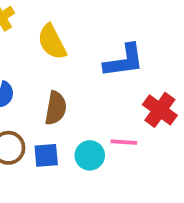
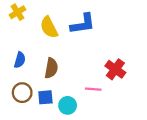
blue L-shape: (124, 61) -> (83, 24), moved
cyan circle: (90, 155) -> (68, 105), moved

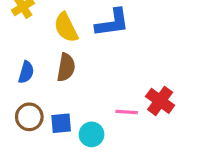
brown semicircle: (51, 68) -> (66, 67), moved
red cross: (115, 69) -> (160, 101), moved

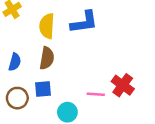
yellow semicircle: (66, 28) -> (47, 26), turned 30
blue square: (61, 123) -> (43, 89), moved

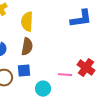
blue L-shape: (84, 22) -> (81, 19), moved

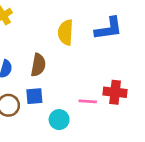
yellow semicircle: (27, 22) -> (66, 32), moved
red cross: (86, 68) -> (115, 92), turned -30

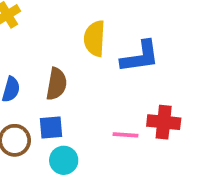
blue L-shape: (109, 29) -> (140, 57), moved
cyan circle: (59, 120) -> (64, 160), moved

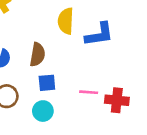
red cross: (164, 122) -> (117, 100), moved
blue square: (51, 128) -> (47, 83), moved

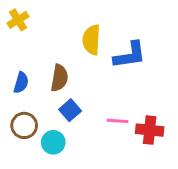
blue square: (47, 83) -> (70, 110), turned -36
cyan circle: (43, 111) -> (53, 142), moved

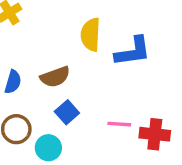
brown semicircle: (59, 78) -> (55, 77), turned 60

